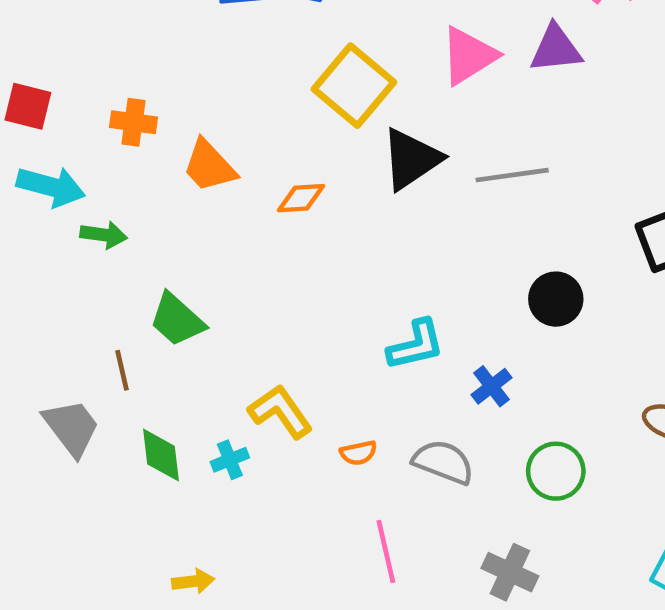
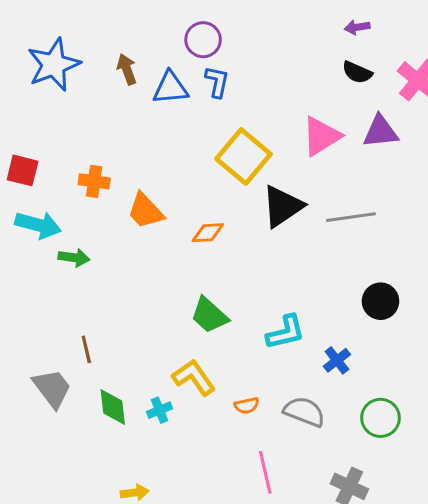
green trapezoid: (177, 320) -> (209, 315), moved

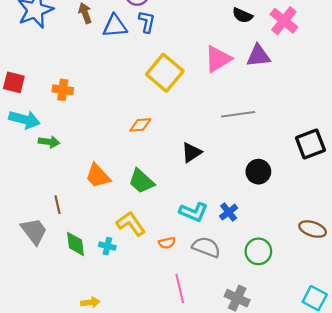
black triangle: (282, 206) -> (191, 153), moved, size x0.7
orange trapezoid: (145, 211) -> (98, 176), moved
cyan L-shape: (286, 332) -> (194, 212), moved, turned 36
cyan cross: (159, 410) -> (107, 246), turned 35

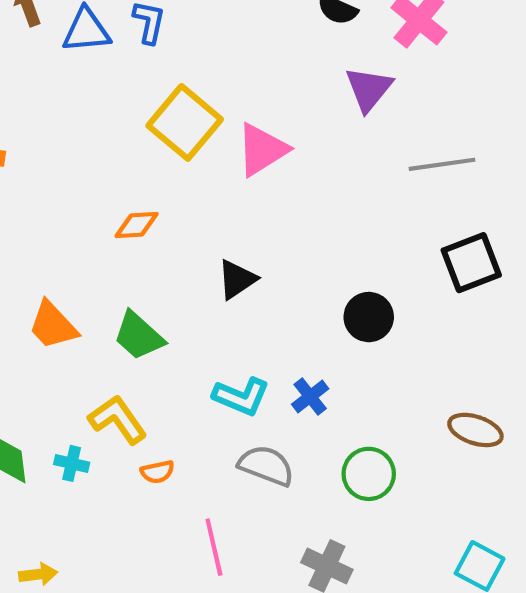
purple triangle: (258, 56) -> (369, 89), turned -45
pink triangle: (218, 59) -> (262, 150), moved
gray line: (238, 114) -> (442, 164), moved
orange semicircle: (167, 243) -> (157, 472), moved

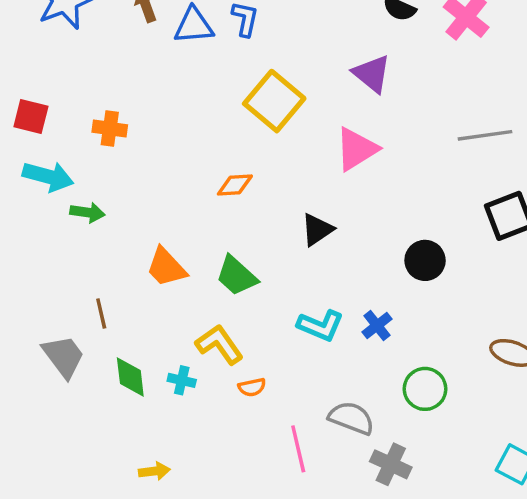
purple triangle: (369, 89) -> (372, 74), moved, turned -30
pink triangle: (262, 150) -> (356, 149), moved
gray semicircle: (266, 466) -> (351, 418), moved

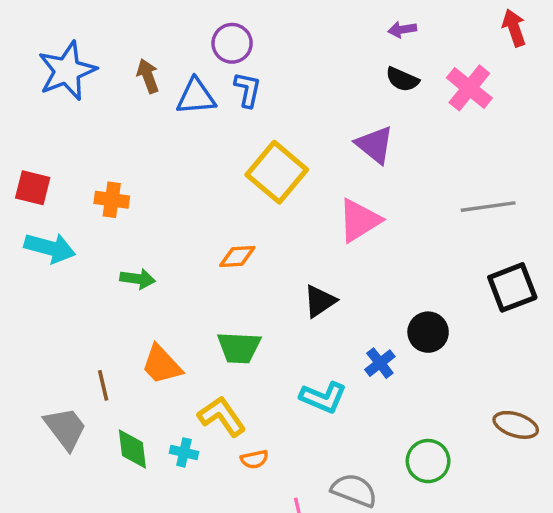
green arrow: (87, 212) -> (138, 279), moved
orange trapezoid: (166, 267) -> (162, 365), moved
green trapezoid: (237, 276) -> (239, 348), turned -39
blue cross: (377, 326) -> (380, 363), moved

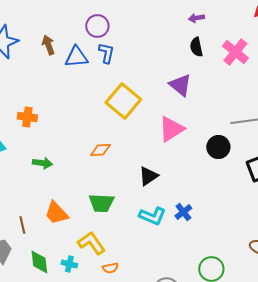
black semicircle: (402, 79) -> (196, 47), turned 54
black circle: (428, 332) -> (218, 147), moved
cyan L-shape: (323, 397) -> (152, 216), moved

